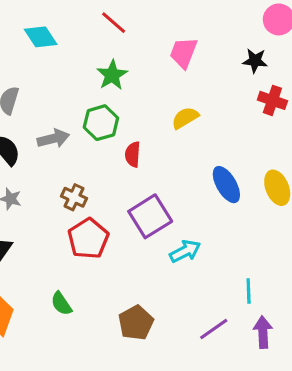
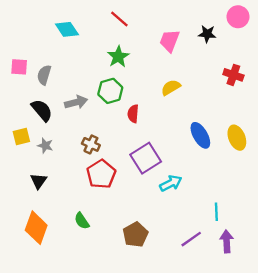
black star: (255, 61) -> (207, 34), moved

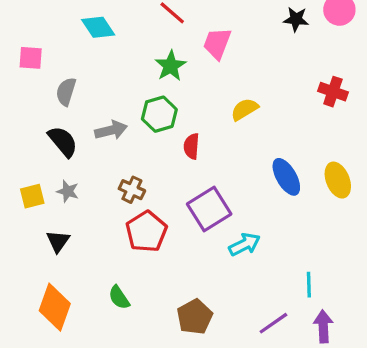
black star: (207, 34) -> (296, 19), moved
pink trapezoid: (170, 41) -> (217, 43), moved
pink square: (19, 67) -> (31, 58), moved
yellow square: (21, 136) -> (32, 196), moved

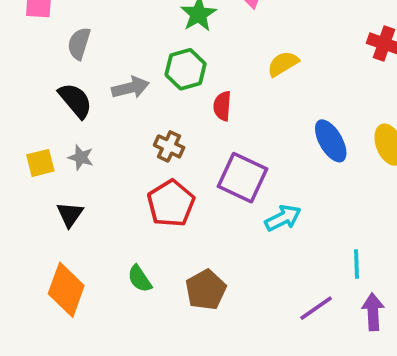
brown cross: (132, 190) -> (169, 146), moved
purple square: (209, 209) -> (243, 178), turned -33
brown pentagon: (195, 317) -> (206, 290), moved

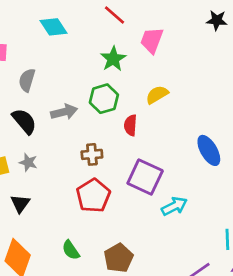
yellow semicircle: (283, 64) -> (157, 95), moved
brown cross: (169, 146) -> (92, 154), turned -30

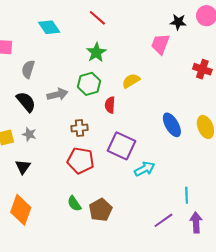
pink trapezoid: (152, 40) -> (160, 44), moved
red pentagon: (93, 196) -> (81, 161), turned -30
green semicircle: (71, 250) -> (74, 204), moved

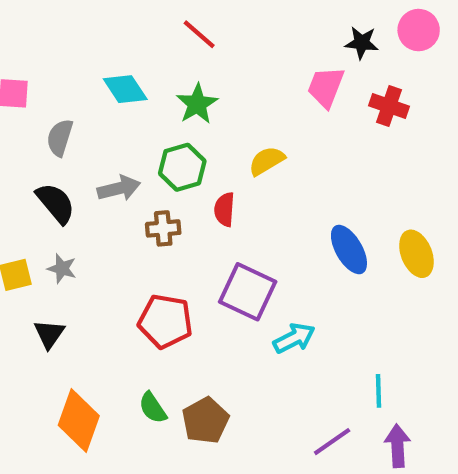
cyan diamond: (49, 27) -> (125, 89), moved
red cross: (202, 69) -> (389, 106), moved
brown cross: (80, 128) -> (163, 228), moved
orange diamond: (21, 210) -> (79, 420), moved

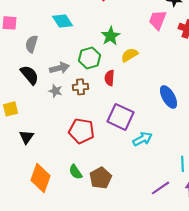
green star: (197, 104) -> (110, 36), moved
gray star: (62, 269) -> (55, 91), moved

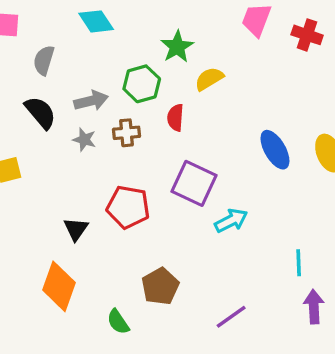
black triangle: (26, 137) -> (76, 229), moved
green semicircle: (75, 172) -> (118, 322), moved
purple line: (160, 188) -> (231, 317), moved

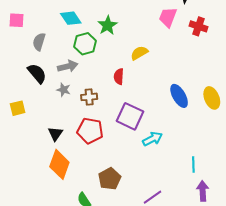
green star: (177, 47) -> (108, 25), moved
green hexagon: (142, 84) -> (85, 44), moved
brown cross: (126, 133) -> (89, 97), moved
black triangle: (76, 229) -> (55, 134), moved
orange diamond: (59, 286) -> (59, 164), moved

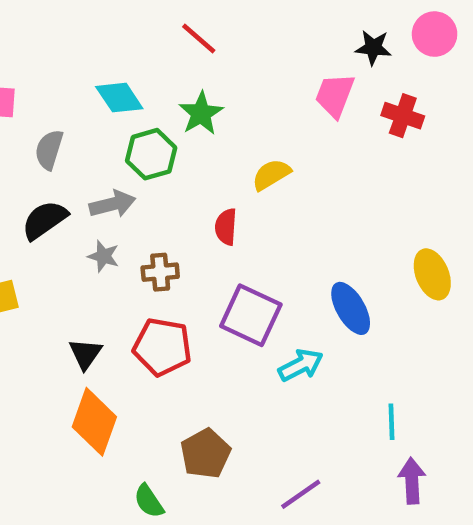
black semicircle: (37, 73) -> (45, 220), turned -85
blue ellipse: (179, 96) -> (351, 308), moved

